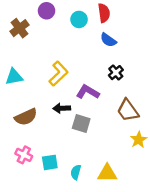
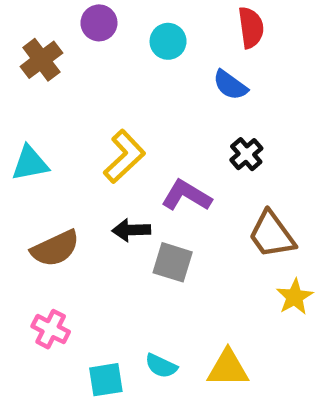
red semicircle: (104, 13) -> (251, 28), moved
cyan square: (50, 162) -> (106, 380), moved
cyan semicircle: (76, 172) -> (161, 366), turned -80

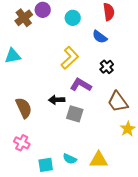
brown cross: (41, 60) -> (24, 18), moved
yellow L-shape: (124, 156) -> (70, 58), moved
cyan triangle: (30, 163) -> (13, 56), moved
brown semicircle: (55, 248) -> (24, 108), turned -90

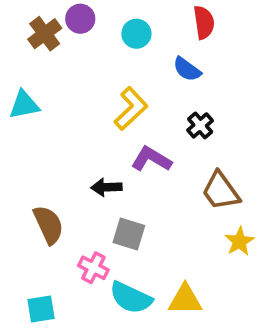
brown semicircle: (24, 108) -> (48, 225), moved
gray square: (75, 114) -> (129, 234), moved
pink cross: (22, 143) -> (93, 268), moved
cyan semicircle: (70, 159) -> (131, 298), size x1.6
cyan square: (46, 165) -> (41, 309), moved

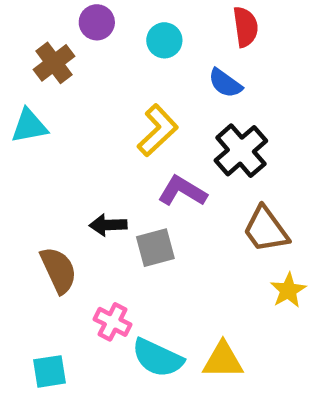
brown cross: (45, 34) -> (54, 63), moved
black cross: (200, 125) -> (241, 151), size x1.6
black arrow: (106, 187) -> (108, 225), moved
gray square: (129, 234) -> (155, 248), moved, turned -32

